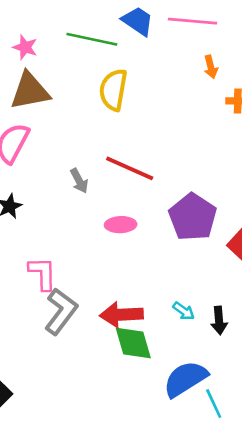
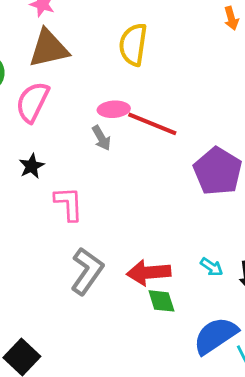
pink ellipse: (121, 225) -> (114, 109), moved
pink L-shape: (43, 273) -> (69, 204), moved
green diamond: (133, 343) -> (161, 301), size x0.7

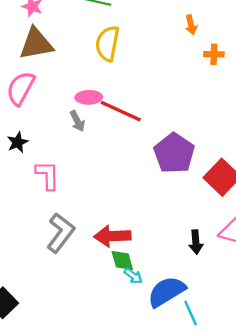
cyan arrow: (212, 267) -> (133, 276), moved

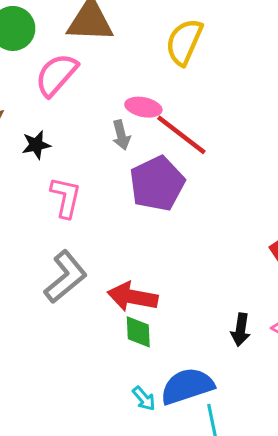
purple pentagon: (174, 153) -> (157, 184), moved
cyan arrow: (133, 276) -> (144, 399), moved

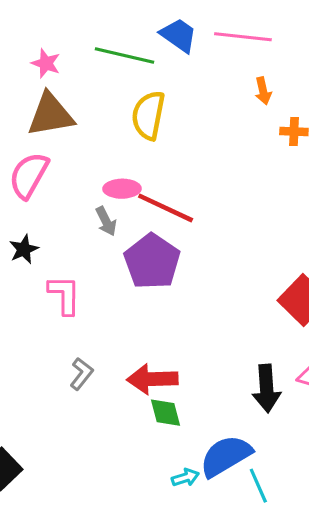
gray L-shape: (65, 277) -> (81, 374), size x0.6
black arrow: (241, 330) -> (267, 388), size x1.4
cyan arrow: (144, 399) -> (185, 478), turned -55

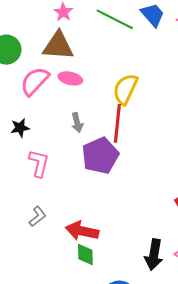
yellow semicircle: (148, 115) -> (125, 89), moved
pink ellipse: (122, 189) -> (70, 78), moved
red line: (166, 208) -> (117, 123), turned 57

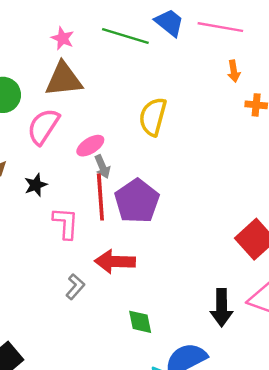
pink ellipse: (70, 78) -> (90, 146), moved, turned -35
red line: (117, 123) -> (100, 197), moved
red arrow: (82, 231) -> (115, 262), moved

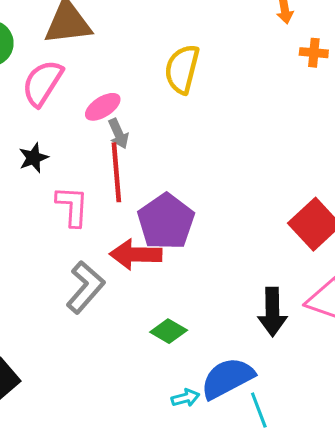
purple pentagon: (137, 201) -> (166, 222), moved
gray L-shape: (75, 287) -> (85, 287), size x1.6
green diamond: (140, 322) -> (169, 331), turned -48

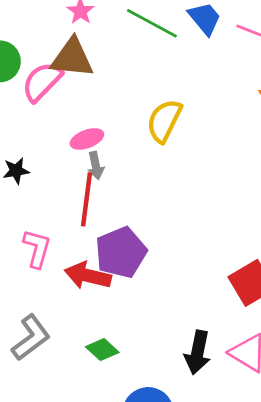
pink semicircle: (42, 83) -> (42, 82), moved
pink L-shape: (72, 206) -> (37, 248), moved
gray L-shape: (85, 287) -> (31, 338), moved

